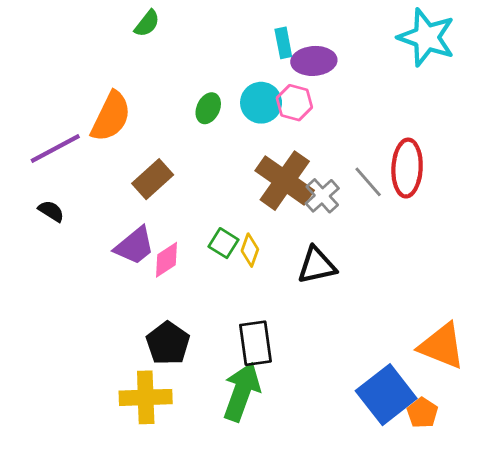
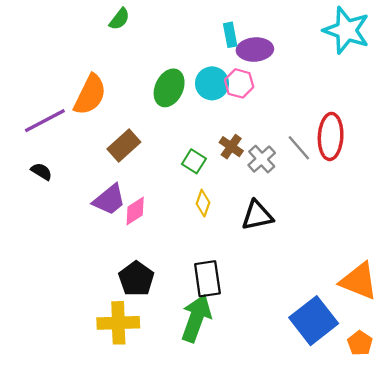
green ellipse: (208, 108) -> (169, 88), size x1.5
brown cross: (285, 181) -> (231, 147), size x0.5
green square: (224, 243) -> (194, 161), moved
orange pentagon: (422, 413) -> (360, 343), moved

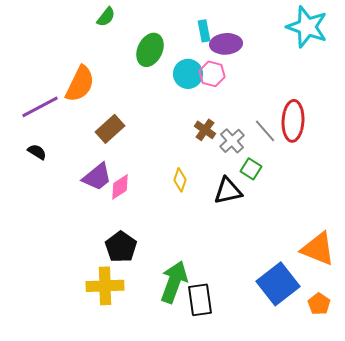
green ellipse: (169, 88) -> (150, 50), moved
green square: (194, 161) -> (251, 169), moved
black rectangle: (207, 279) -> (200, 300), moved

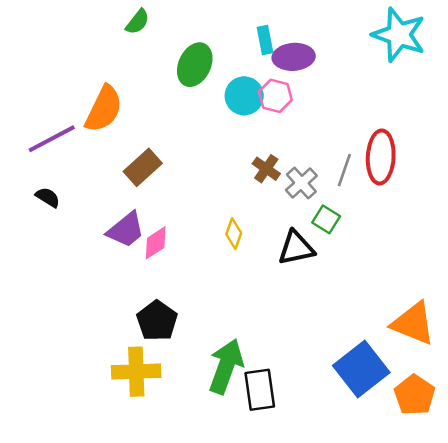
gray line: (265, 131) -> (344, 170), turned 60
orange pentagon: (319, 304) -> (415, 395), size x1.4

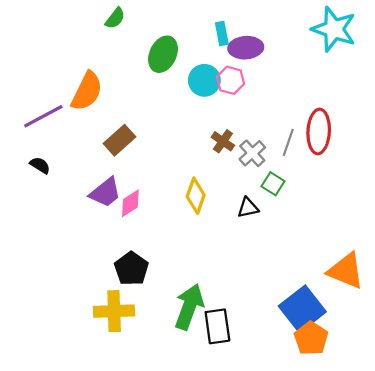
yellow diamond: (234, 234) -> (196, 196), size x1.4
black triangle: (296, 248) -> (248, 208), size x0.7
orange pentagon: (415, 395) -> (311, 338), moved

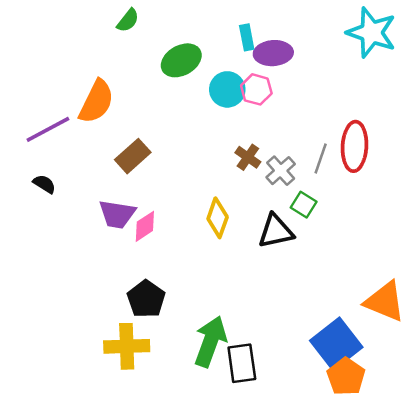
green ellipse: (163, 54) -> (181, 60), turned 36
purple trapezoid: (105, 192) -> (117, 214), turned 48
black triangle: (248, 208) -> (276, 231), size x1.5

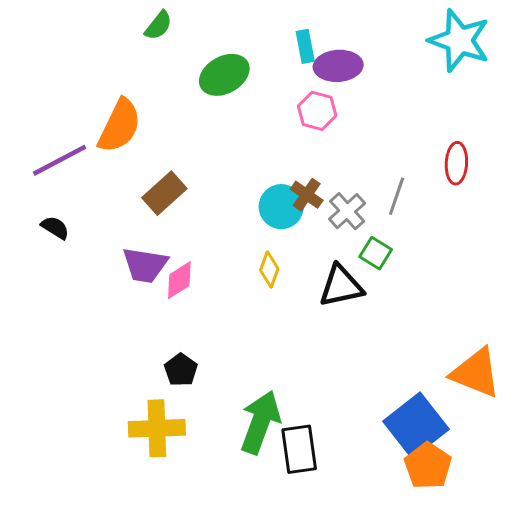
cyan circle: (227, 89) -> (281, 207), moved
red ellipse: (354, 146) -> (456, 163), moved, size x0.7
yellow diamond: (218, 218) -> (269, 270), size x0.7
black pentagon: (146, 299) -> (181, 370), size x0.7

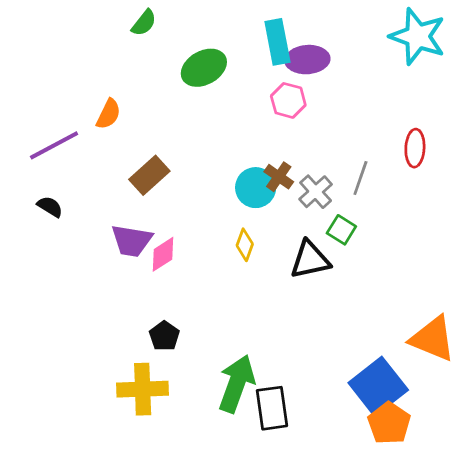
cyan rectangle: (305, 46) -> (277, 42), size x1.5
orange semicircle: (119, 126) -> (109, 114), size x0.6

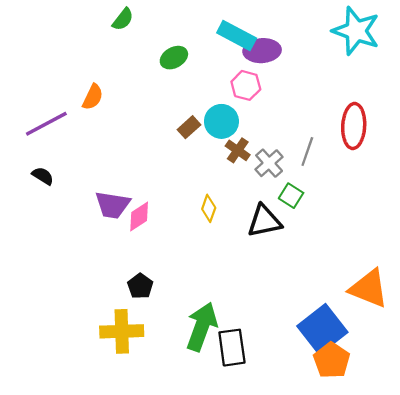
cyan rectangle: (277, 42) -> (237, 36), turned -51
green ellipse: (204, 68) -> (174, 58), size x0.7
red ellipse: (415, 148) -> (354, 126), size x1.4
brown rectangle: (149, 175) -> (189, 127), moved, size x0.7
cyan circle: (256, 188) -> (221, 121), moved

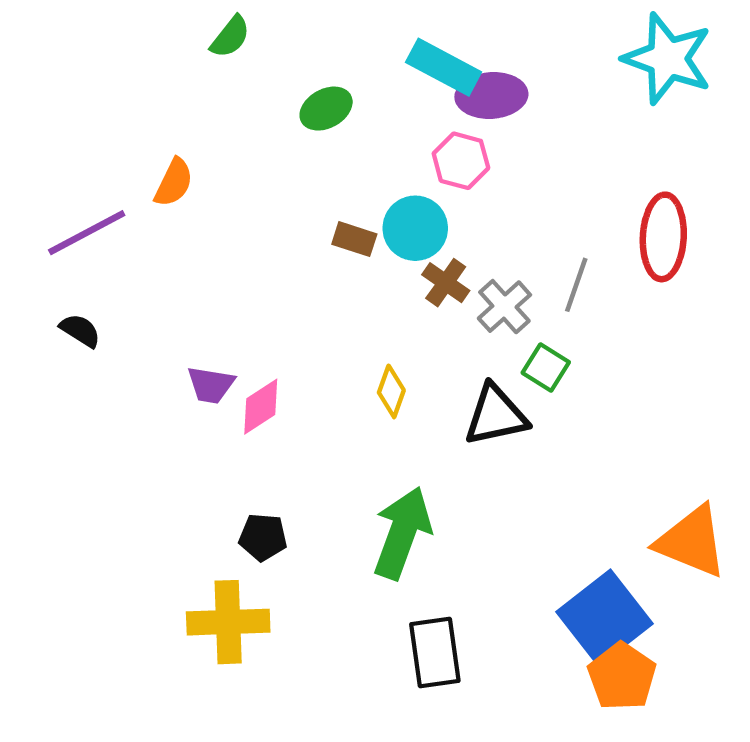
brown rectangle: (189, 127) -> (354, 239), turned 60
purple trapezoid: (112, 205) -> (211, 385), size x0.7
black pentagon: (140, 286) -> (263, 537), turned -30
green arrow: (202, 327) -> (402, 533), moved

